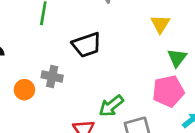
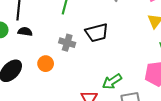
gray cross: (52, 76) -> (67, 43), moved

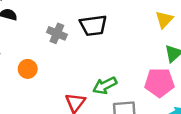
orange circle: (46, 64) -> (28, 69), moved

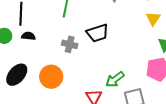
orange circle: (28, 69) -> (51, 77), size x1.5

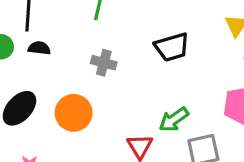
black trapezoid: (97, 33) -> (172, 47), moved

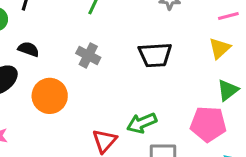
black semicircle: (39, 48) -> (28, 49), moved

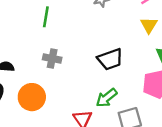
black trapezoid: (155, 55) -> (110, 59), moved

